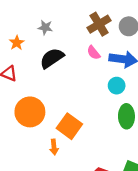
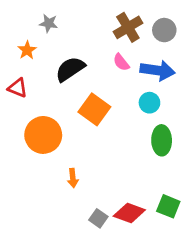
gray star: (45, 27) -> (49, 23), moved
orange square: (69, 126) -> (94, 109), moved

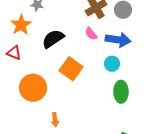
orange star: (27, 50) -> (21, 25), size x1.5

